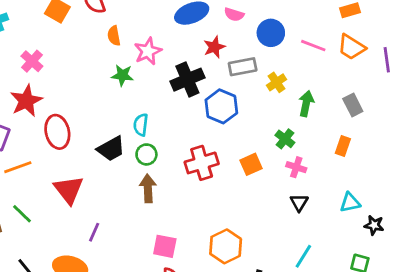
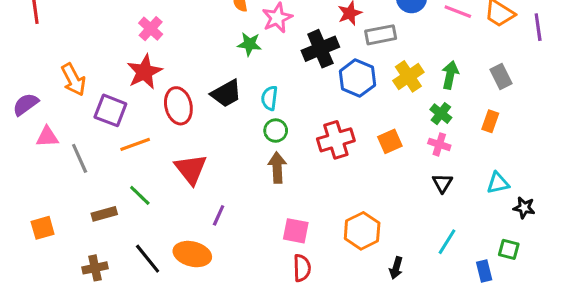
yellow cross: (277, 82) -> (408, 76), moved, size x1.4
green cross: (285, 139) -> (441, 114), moved
black trapezoid: (111, 149) -> (226, 93), moved

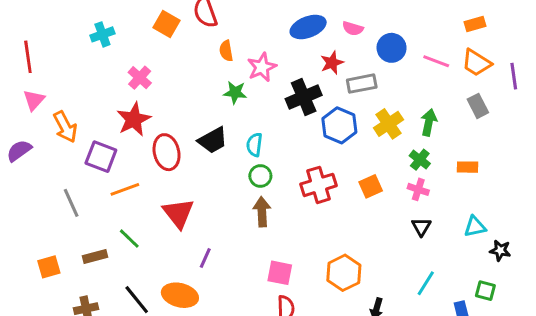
gray rectangle: (501, 76) -> (478, 106), moved
orange rectangle: (490, 121) -> (467, 167), turned 72
pink triangle: (47, 137) -> (34, 100), moved, turned -45
orange square: (43, 228) -> (49, 267), moved

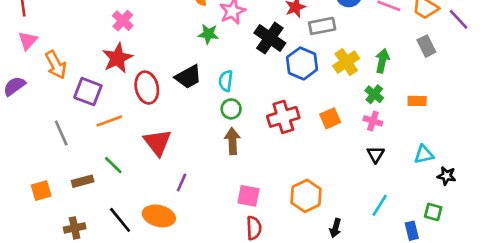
purple line: (514, 76) -> (459, 19), turned -35
black cross: (304, 97) -> (270, 38), turned -32

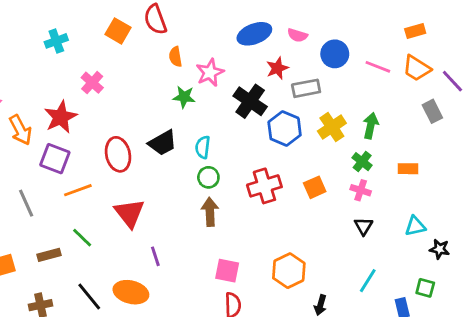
gray rectangle: (426, 46) -> (432, 111), moved
red star: (117, 58) -> (61, 117), moved
purple line: (182, 183) -> (155, 256), turned -42

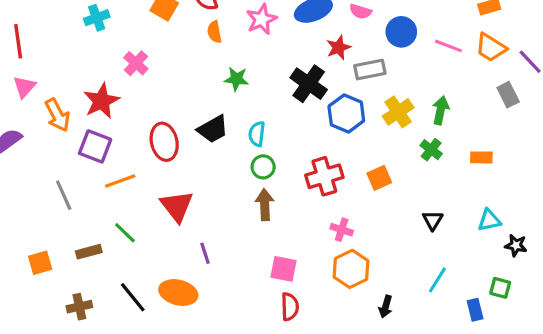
orange semicircle: (175, 57) -> (214, 32), moved
pink star: (210, 73) -> (262, 19), moved
pink cross: (361, 190) -> (342, 230), moved

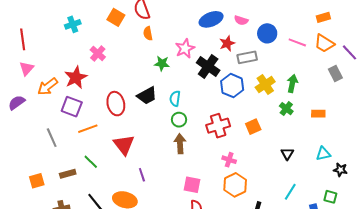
pink star: (262, 19) -> (185, 48), moved
orange arrow: (57, 115) -> (48, 87), turned 80

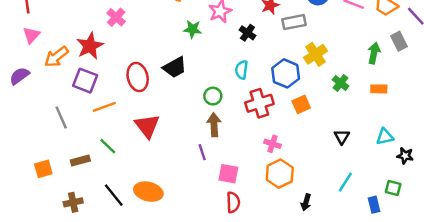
black cross: (208, 66) -> (247, 33), size x0.6
green arrow: (292, 84) -> (374, 53), moved
blue hexagon: (232, 86) -> (286, 73), moved
cyan semicircle: (175, 99) -> (241, 70), moved
purple line: (142, 175) -> (202, 152), moved

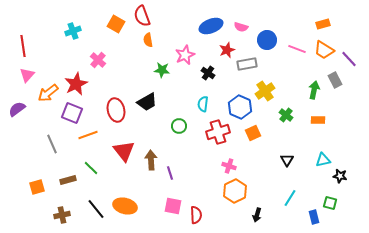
brown arrow: (214, 125) -> (151, 160), moved
pink square: (228, 174) -> (173, 206), moved

